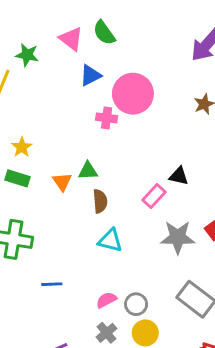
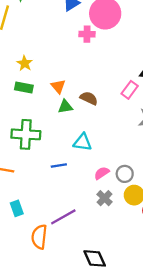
green triangle: (88, 171) -> (65, 107), moved
brown semicircle: (100, 201) -> (89, 98), turned -54
cyan triangle: (110, 240) -> (83, 142), moved

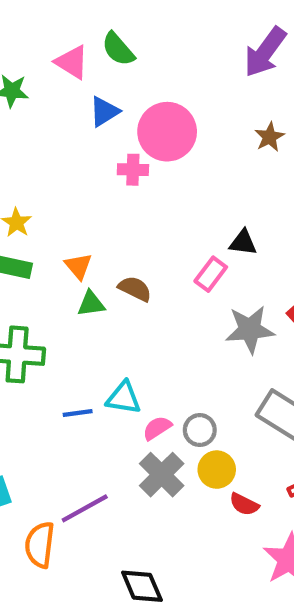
cyan triangle: (83, 142) -> (124, 398), moved
gray cross: (104, 198) -> (162, 475), size x1.5

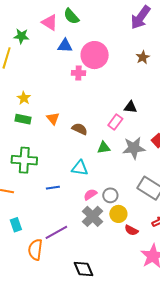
blue triangle: (104, 112) -> (65, 46), turned 35
green triangle: (91, 304) -> (104, 148), moved
cyan triangle: (124, 398) -> (80, 168), moved

